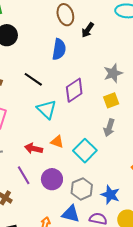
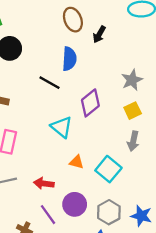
black line: (33, 79) -> (49, 83), moved
red arrow: (34, 149) -> (44, 183), moved
purple line: (24, 175) -> (48, 215), moved

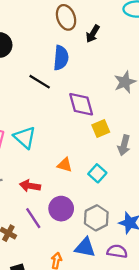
purple diamond: (90, 103) -> (81, 104), turned -68
yellow square: (133, 111) -> (101, 128), moved
cyan triangle: (62, 127) -> (25, 137), moved
cyan square: (108, 169) -> (97, 173), size x0.7

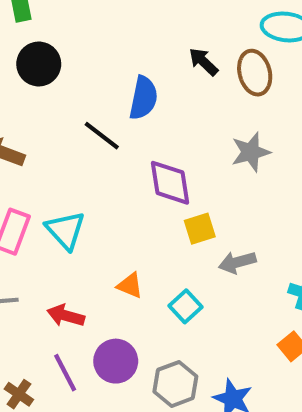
brown ellipse: (66, 17) -> (255, 73), moved
black arrow: (93, 34) -> (204, 62), turned 96
gray arrow: (124, 145) -> (237, 262), turned 54

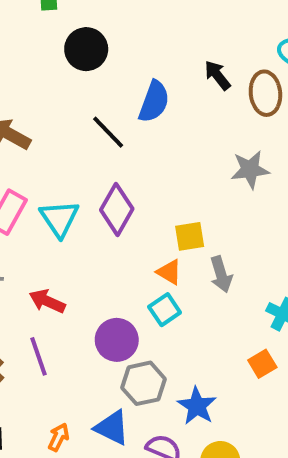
black circle: (39, 64) -> (86, 49), moved
purple diamond: (170, 183) -> (117, 209), moved, turned 30
gray arrow: (237, 262) -> (221, 274), turned -100
orange triangle: (130, 285) -> (169, 272), moved
purple circle: (116, 361) -> (117, 340), moved

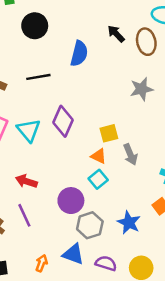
black line: (108, 132) -> (38, 77), moved, turned -50
blue star: (197, 406) -> (129, 223), moved

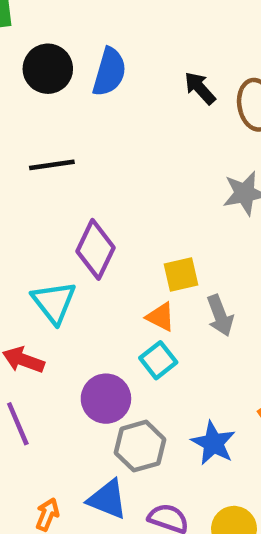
blue semicircle: (79, 54) -> (109, 72), moved
cyan triangle: (29, 130) -> (54, 302), moved

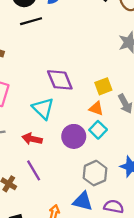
black line: (52, 165) -> (31, 21), moved
purple diamond: (95, 249) -> (60, 80), turned -40
purple circle: (106, 399) -> (74, 136), moved

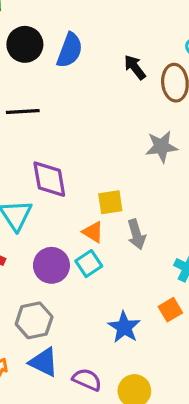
black line: (31, 21) -> (23, 112), moved
gray hexagon: (95, 173) -> (34, 320), moved

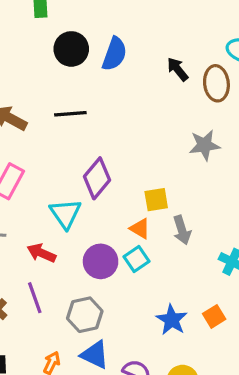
purple diamond: (49, 179) -> (97, 178), turned 51
orange square: (170, 310) -> (214, 316), moved

